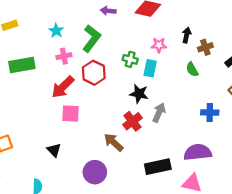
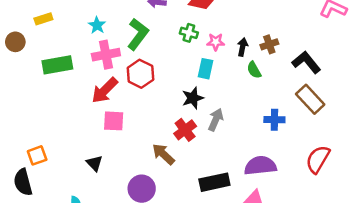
black arrow: (187, 35) -> (242, 47), moved
pink cross: (64, 56) -> (106, 55), size x1.5
green cross: (130, 59) -> (189, 33), moved
black star: (139, 94) -> (193, 98), turned -30

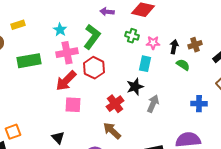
green semicircle: (254, 70) -> (183, 65), turned 152
red cross: (185, 130) -> (115, 104), moved

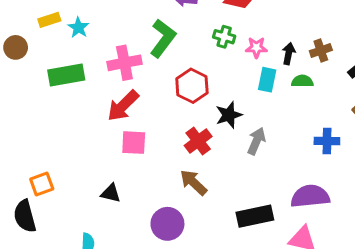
cyan star: (60, 30) -> (78, 28), moved
cyan rectangle: (145, 64) -> (267, 80), moved
green semicircle: (183, 65) -> (302, 81), turned -32
red hexagon: (94, 68) -> (192, 86), moved
black triangle: (58, 138) -> (111, 193), turned -32

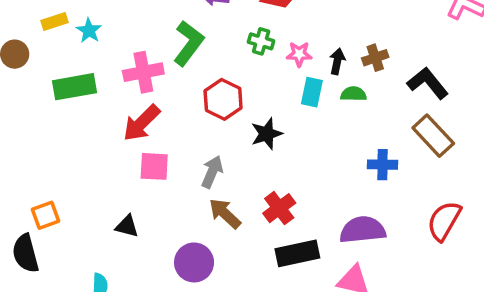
red cross: (198, 141) -> (279, 208), moved
gray arrow: (256, 141) -> (212, 172), moved

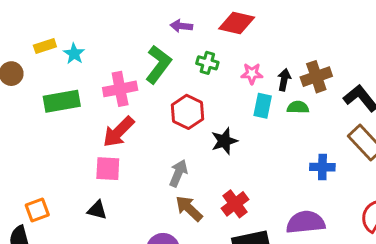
green cross: (261, 41) -> (207, 63), moved
brown cross: (375, 58) -> (316, 77), size x1.4
pink square: (154, 166) -> (108, 169), moved
black triangle: (127, 226) -> (97, 210), moved

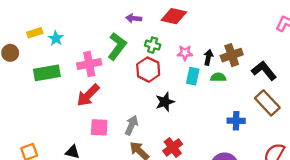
red hexagon: (188, 112) -> (148, 70), moved
pink square: (108, 169) -> (99, 127), moved

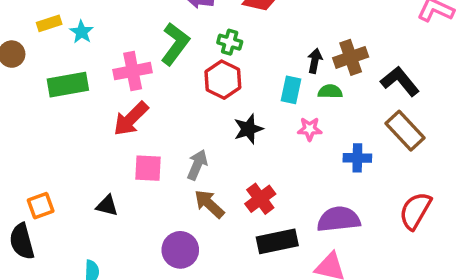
pink star: (185, 53) -> (310, 129), moved

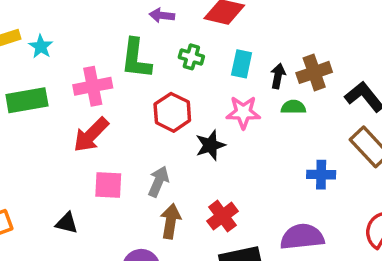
green L-shape: (175, 44) -> (136, 59), turned 150
red hexagon: (223, 80) -> (172, 112), moved
cyan rectangle: (291, 90) -> (242, 64), moved
pink star: (310, 129) -> (243, 112), moved, size x1.4
brown arrow: (209, 204) -> (171, 221), turned 56

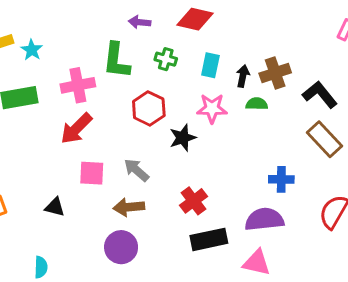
blue cross: (321, 175) -> (281, 179), moved
gray arrow: (158, 181) -> (136, 170), turned -72
brown arrow: (171, 221) -> (129, 207), moved, turned -104

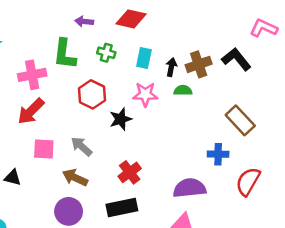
black L-shape: (320, 95) -> (236, 59), moved
blue cross: (281, 179) -> (218, 154), moved
brown arrow: (129, 207) -> (75, 178), turned 30
black rectangle: (209, 239) -> (122, 208), moved

